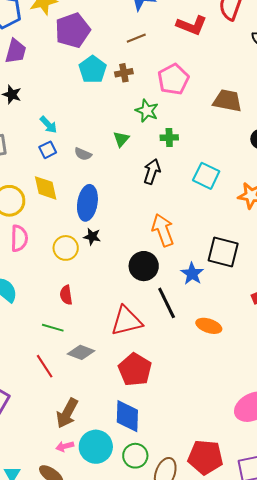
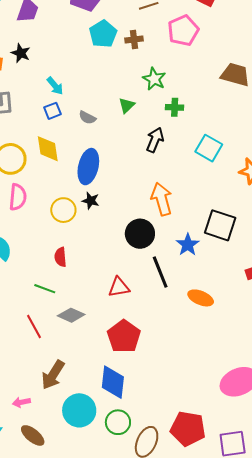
pink pentagon: (173, 79) -> (183, 31), moved
red triangle: (126, 321) -> (119, 287), size x0.7
pink arrow: (65, 446) -> (21, 402), moved

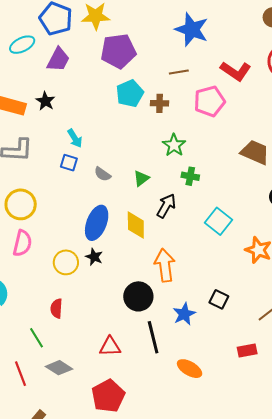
green triangle: (127, 105) -> (141, 178), moved
blue square: (52, 111) -> (69, 163), turned 30
yellow diamond: (48, 149) -> (136, 225), moved
black square: (220, 225) -> (219, 299), size x0.6
green line: (45, 289) -> (36, 338), turned 30

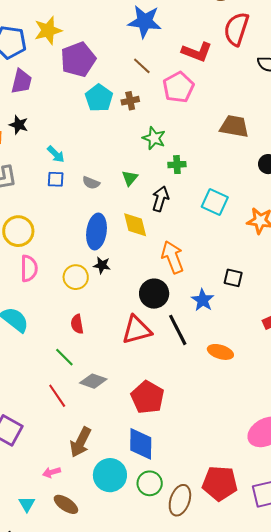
brown line: (179, 72) -> (142, 66), turned 66
red triangle: (110, 347) -> (137, 330), moved, size x1.4

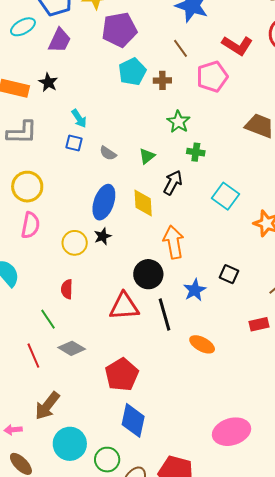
black star: (102, 265) -> (103, 236), turned 30
blue diamond: (141, 444) -> (133, 420), moved

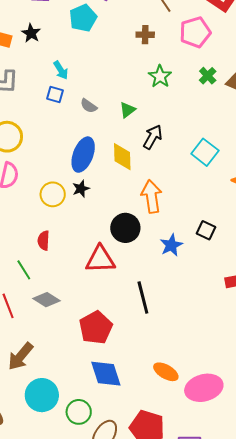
cyan pentagon: (132, 72) -> (83, 18), moved
green cross: (196, 152) -> (208, 76), moved, turned 36
black line: (164, 314) -> (143, 297), moved
orange ellipse: (202, 344) -> (166, 372), moved
blue diamond: (133, 420) -> (106, 374), turned -32

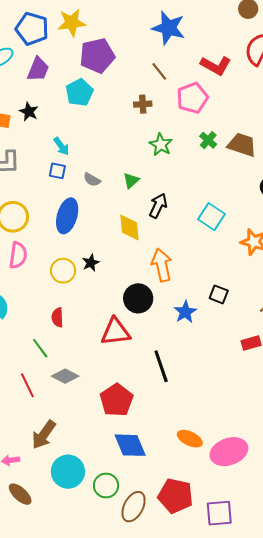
blue ellipse: (83, 155) -> (67, 216), moved

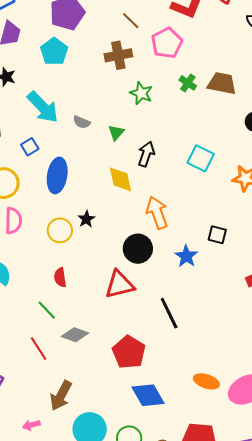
brown cross: (143, 104) -> (118, 55), size x1.5
cyan arrow: (61, 146) -> (43, 107), size x1.8
blue square: (57, 171) -> (30, 147), moved, turned -36
gray semicircle: (92, 180) -> (82, 122), moved

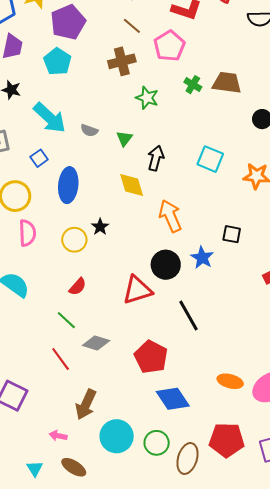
black circle: (138, 249) -> (166, 265), moved
red semicircle: (60, 277) -> (78, 287), turned -126
pink arrow: (31, 425) -> (58, 436), turned 30

